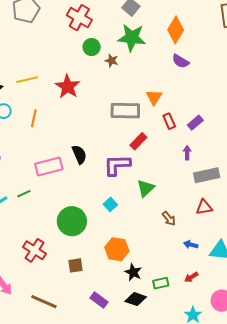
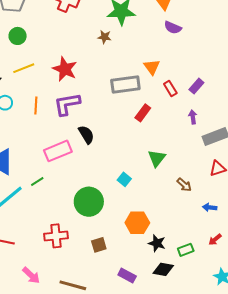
green circle: (92, 47) -> (18, 36), moved
purple L-shape: (117, 165) -> (67, 104), moved
red cross: (34, 250) -> (56, 236), turned -30

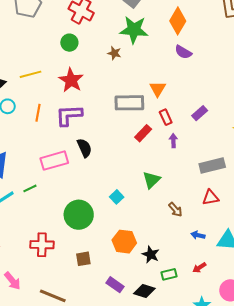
green circle: (18, 36) -> (69, 43), moved
red rectangle: (170, 88) -> (166, 117), moved
purple arrow: (193, 117) -> (173, 141), moved
black star: (157, 243) -> (151, 255), moved
purple rectangle: (127, 276) -> (115, 285), moved

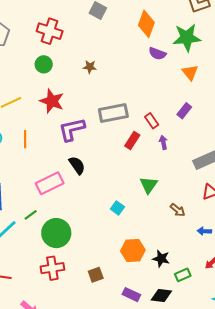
green star: (134, 30) -> (187, 38), moved
orange triangle: (158, 89) -> (190, 72), moved
purple L-shape: (69, 115) -> (72, 129), moved
green circle: (79, 215) -> (56, 233), moved

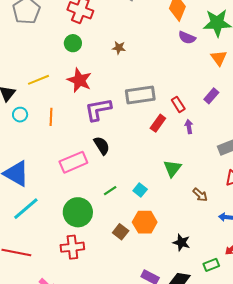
green line: (31, 215) -> (110, 191), moved
orange hexagon: (133, 250) -> (145, 222), moved
brown square: (96, 275) -> (121, 232), moved, turned -35
green rectangle: (183, 275) -> (211, 265), moved

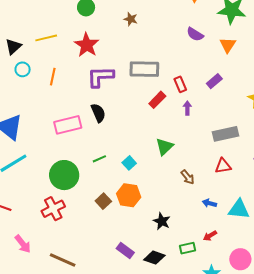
purple semicircle: (187, 38) -> (195, 34), moved
red cross: (72, 247) -> (53, 209), turned -30

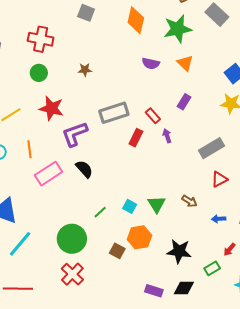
pink rectangle: (68, 125) -> (49, 174), moved
green triangle: (164, 147) -> (157, 204), moved
black star: (162, 221) -> (179, 251), size x1.4

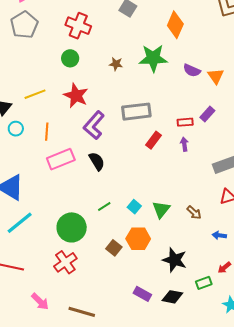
green star: (178, 29) -> (153, 58), moved
purple semicircle: (151, 63) -> (192, 70), moved
red rectangle: (153, 116) -> (185, 122), moved, turned -63
purple L-shape: (75, 134) -> (94, 125), turned -40

